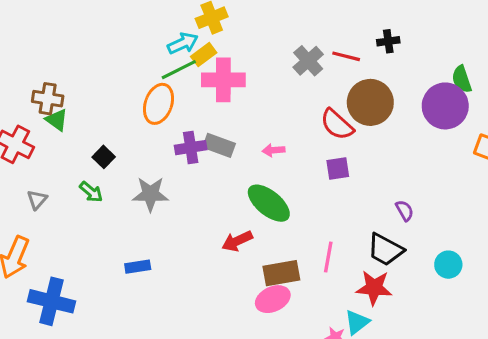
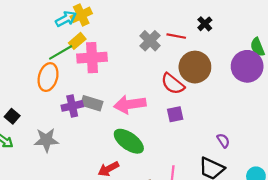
black cross: (388, 41) -> (205, 24), turned -32
cyan arrow: (183, 43) -> (66, 19), moved
pink arrow: (274, 150) -> (130, 104), size x2.0

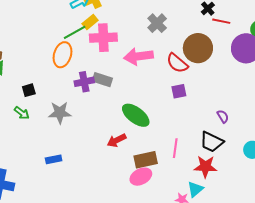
red line: (176, 36) -> (221, 21), moved
pink arrow: (130, 104) -> (139, 56), moved
black square: (12, 116) -> (29, 90), turned 32

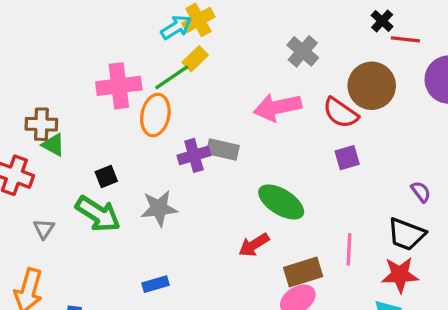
pink cross: (103, 38) -> (119, 86), moved
green arrow: (22, 113) -> (98, 214), size x1.8

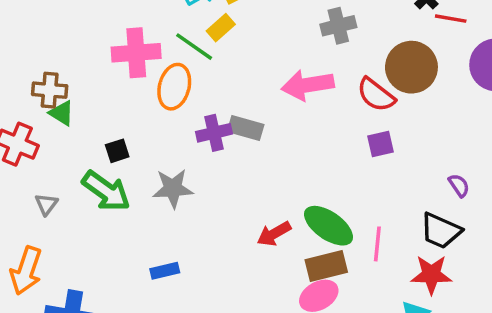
gray cross: (303, 51) -> (338, 26), turned 32
green line: (172, 77) -> (194, 47), turned 66
green ellipse: (281, 202) -> (329, 226), moved

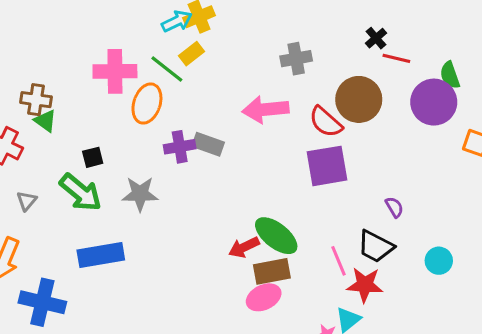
purple square: (381, 144) -> (327, 166), size x1.8
red arrow: (274, 234) -> (244, 247), moved
pink line: (377, 244) -> (339, 261), moved, turned -32
blue rectangle: (165, 271) -> (101, 255), moved, size x1.8

